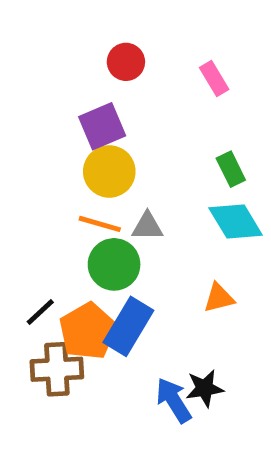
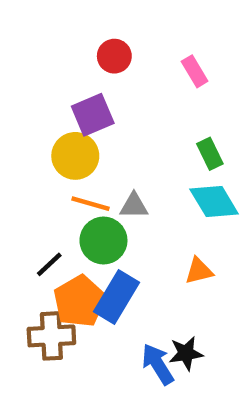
yellow circle: (109, 171) -> (75, 156), moved
black line: (40, 312) -> (49, 264), moved

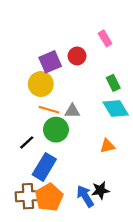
red circle: (114, 56) -> (77, 56), moved
blue rectangle: (116, 297) -> (44, 167), moved
orange pentagon: (80, 301) -> (49, 197), moved
brown cross: (51, 336) -> (28, 196), moved

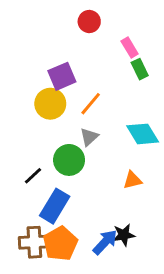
red circle: (77, 56) -> (89, 21), moved
green rectangle: (113, 83) -> (140, 69), moved
orange line: (49, 110) -> (91, 104), moved, turned -66
gray triangle: (72, 111) -> (89, 137), turned -42
blue arrow: (85, 196) -> (105, 242), turned 75

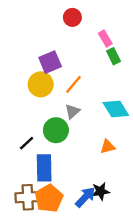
blue rectangle: (55, 206) -> (44, 168), turned -32

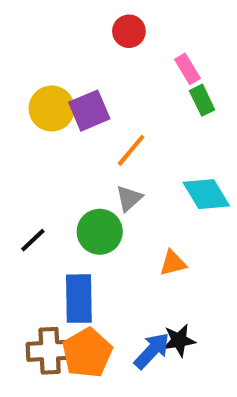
yellow circle: (41, 84) -> (52, 109), moved
black line: (27, 143) -> (33, 240), moved
orange triangle: (108, 147) -> (173, 263), moved

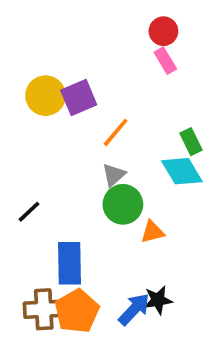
red circle: (129, 31) -> (163, 31), moved
green rectangle: (202, 100) -> (191, 142), moved
green circle: (100, 232) -> (123, 204), moved

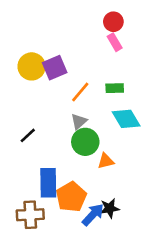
green rectangle: (191, 142) -> (115, 88), moved, turned -66
black line: (29, 212) -> (28, 135), moved
orange pentagon: (77, 311) -> (71, 197), moved

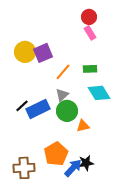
blue rectangle: (48, 183) -> (38, 109), moved, turned 65

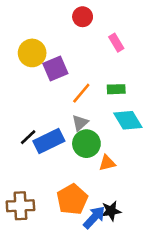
red circle: (89, 17) -> (83, 17), moved
yellow circle: (25, 52) -> (32, 53), moved
brown cross: (24, 168) -> (20, 206), moved

